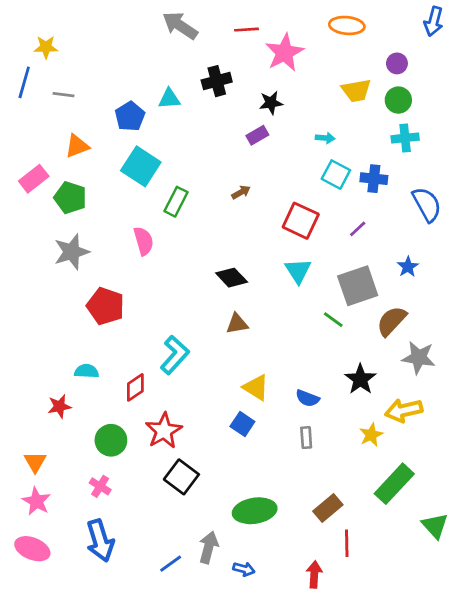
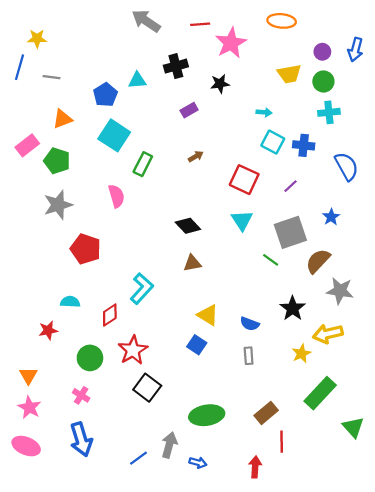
blue arrow: (434, 21) -> (355, 50), moved
purple rectangle: (257, 135) -> (189, 110), moved

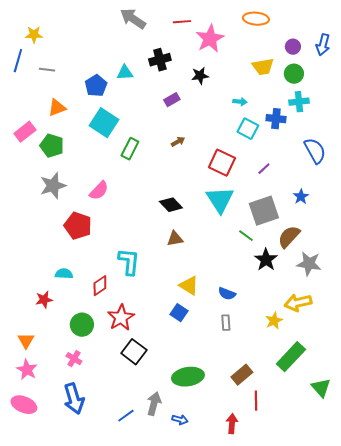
blue cross: (304, 145) -> (276, 119), moved
pink semicircle: (116, 196) -> (99, 191), moved, turned 60
cyan triangle: (242, 220) -> (220, 200), size x1.4
cyan L-shape: (142, 289) -> (129, 262), turned -36
black star: (293, 308) -> (266, 260), moved

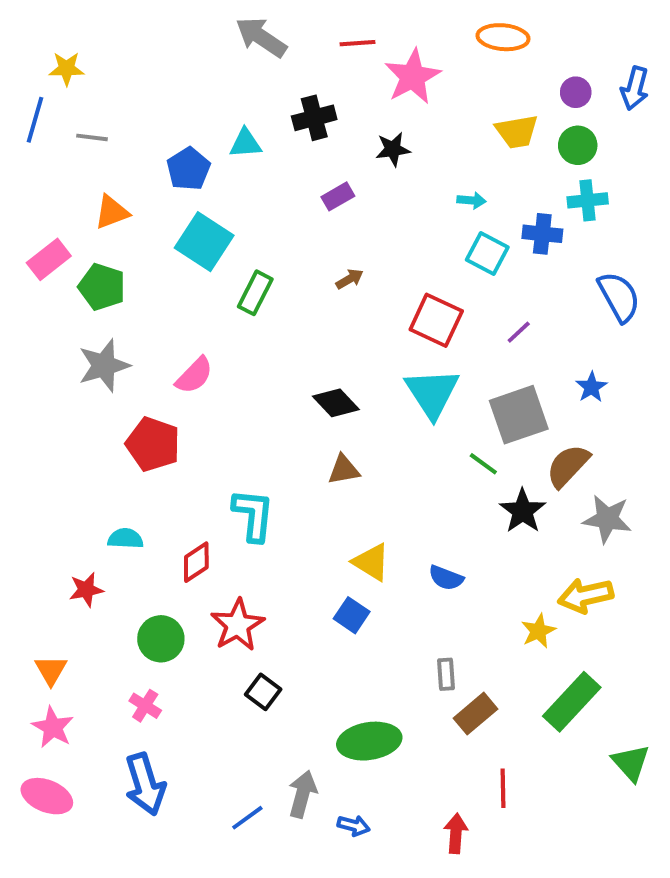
gray rectangle: (226, 323) -> (446, 674), moved
black square: (134, 352) -> (263, 692), size x0.7
brown rectangle: (242, 375) -> (475, 714), moved

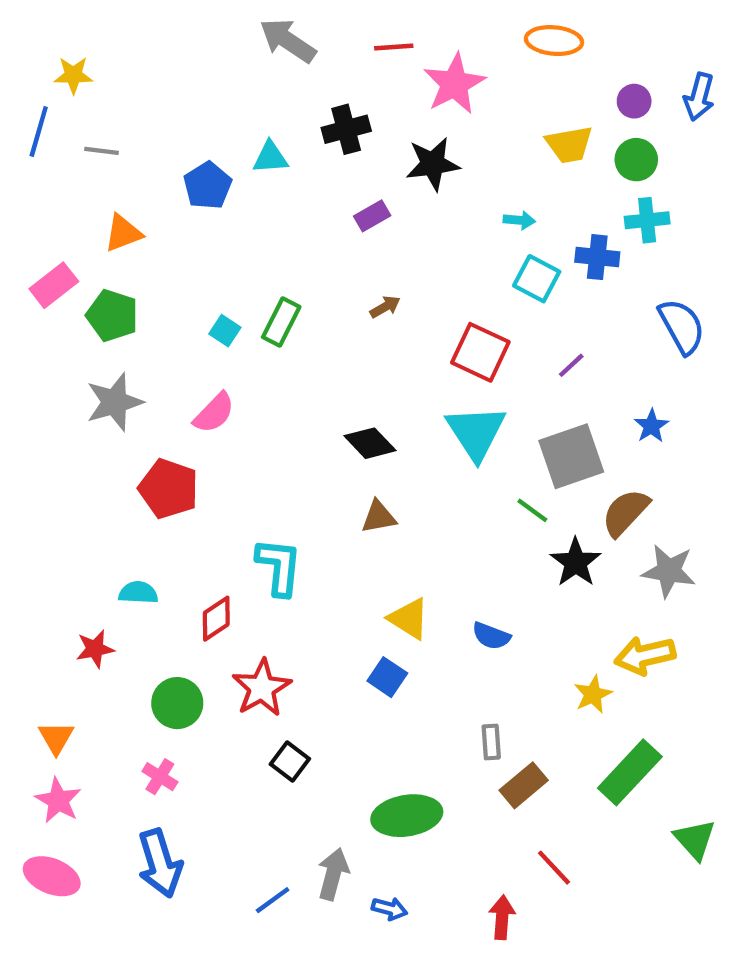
black star: (393, 149) -> (433, 164), size x1.4
cyan square: (204, 242) -> (225, 331), moved, size x0.5
red line: (503, 788) -> (554, 868), turned -42

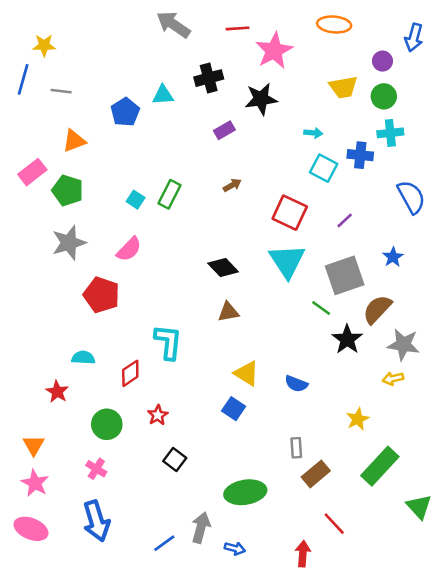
blue arrow: (699, 97) -> (414, 38), moved
red star: (95, 649) -> (57, 392), turned -30
yellow arrow: (645, 655) -> (393, 379), moved, size x0.6
red star: (262, 688) -> (158, 415), size x0.6

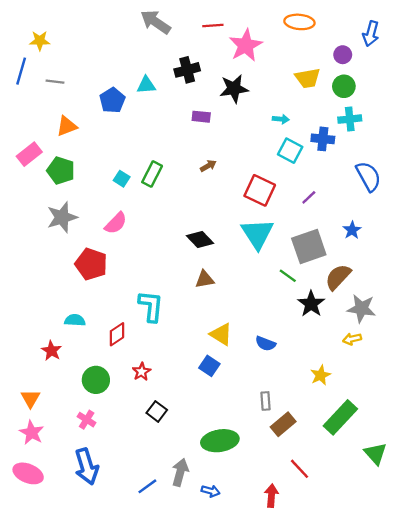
purple rectangle: (224, 130) -> (201, 117), turned 36

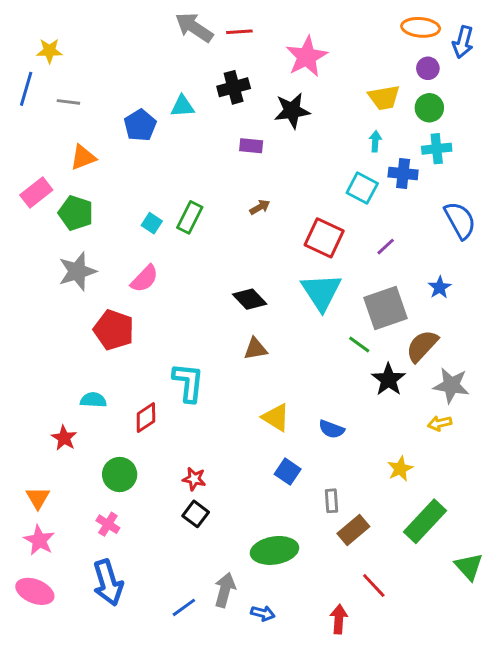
orange ellipse: (299, 22) -> (421, 27), moved
red line: (213, 25) -> (239, 32), moved
cyan arrow: (281, 119) -> (375, 141), moved, turned -91
blue square: (209, 366) -> (288, 472), moved
red star: (142, 372) -> (194, 479), moved, turned -30

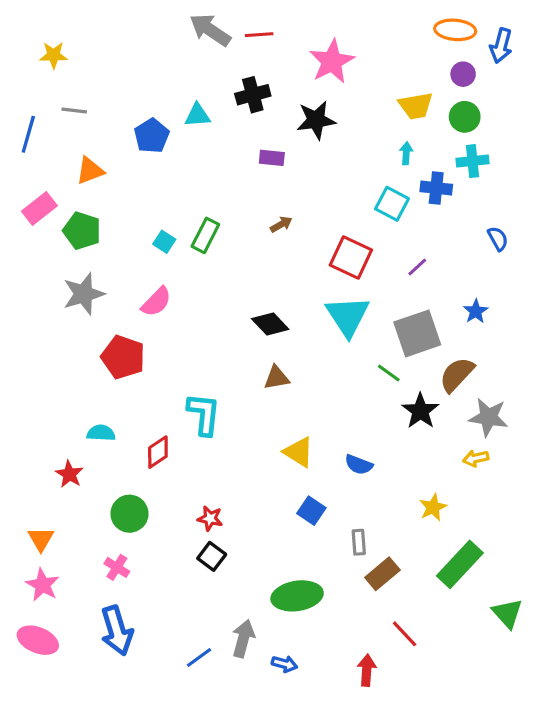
blue line: (26, 89) -> (28, 134), moved
blue semicircle: (460, 220) -> (498, 239), size x0.6

